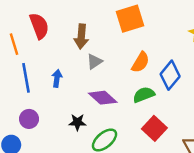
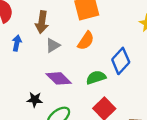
orange semicircle: (141, 62) -> (86, 41), moved
blue arrow: (57, 78) -> (17, 43), moved

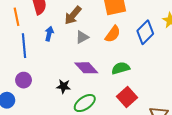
brown arrow: (42, 22) -> (73, 15), turned 30
blue diamond: (121, 61) -> (145, 32), moved

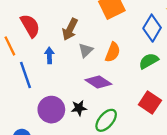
orange semicircle: (113, 34) -> (113, 52), moved
green semicircle: (121, 68) -> (149, 61), moved
purple circle: (24, 80) -> (51, 110), moved, size x1.5

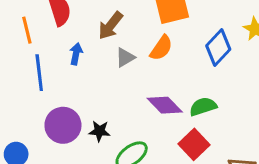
orange semicircle: (113, 52) -> (161, 48), moved
green semicircle: (149, 61) -> (203, 107), moved
purple diamond: (98, 82) -> (165, 105), moved

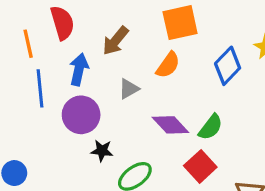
blue arrow: (76, 54) -> (79, 69), size x1.4
gray triangle: (125, 58) -> (129, 89), moved
green semicircle: (203, 107) -> (211, 127), turned 144
purple circle: (63, 125) -> (81, 115), moved

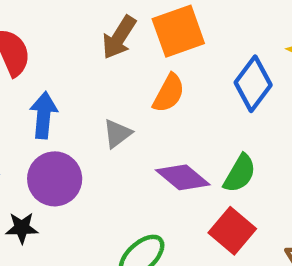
brown arrow: (115, 41) -> (119, 37), moved
black star: (102, 151) -> (22, 228), moved

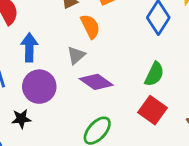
orange semicircle: (169, 93) -> (90, 26), moved, turned -50
purple diamond: (183, 177) -> (96, 82), moved

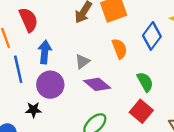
orange semicircle: (90, 26) -> (119, 49), moved
green semicircle: (154, 74) -> (145, 82), turned -60

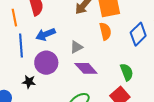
orange semicircle: (119, 49) -> (105, 31), moved
blue arrow: (45, 52) -> (46, 34), turned -126

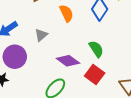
purple diamond: (86, 68) -> (68, 61), moved

